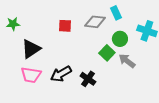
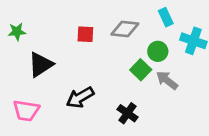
cyan rectangle: (116, 13) -> (166, 17), moved
pink trapezoid: (31, 75) -> (26, 111), moved
black cross: (88, 79) -> (128, 113), moved

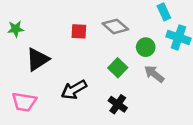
cyan rectangle: (166, 17) -> (164, 12), moved
gray diamond: (125, 29) -> (115, 26), turned 35
green square: (141, 70) -> (118, 68), moved

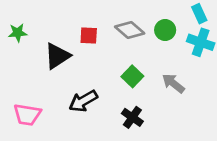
cyan rectangle: (164, 12) -> (199, 14), moved
green circle: (146, 47) -> (165, 30), moved
black triangle: (38, 59) -> (57, 56), moved

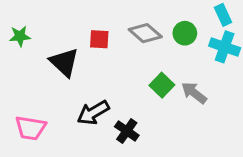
black triangle: (57, 56) -> (64, 62), turned -44
green square: (132, 76) -> (162, 85), moved
black cross: (132, 117) -> (127, 131), moved

